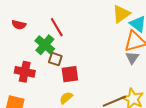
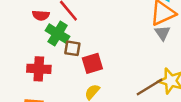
red semicircle: (19, 25) -> (41, 15), moved

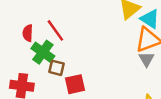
red semicircle: (41, 15) -> (28, 33), turned 84

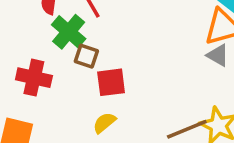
gray triangle: (146, 59) -> (218, 55), turned -35

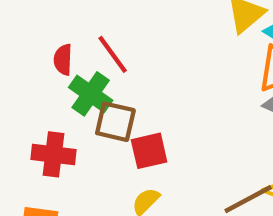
brown square: (86, 56) -> (115, 122), size x1.4

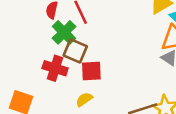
red cross: (53, 154) -> (55, 68), moved

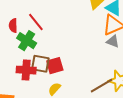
brown square: (75, 51) -> (40, 64), moved

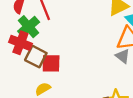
red cross: (26, 70) -> (20, 43), moved

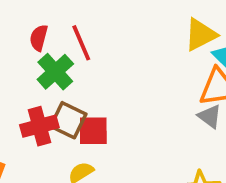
red cross: (20, 43) -> (39, 126), moved, turned -35

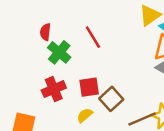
red line: (81, 43) -> (93, 37), moved
brown square: (68, 120) -> (111, 99), moved, turned 30

